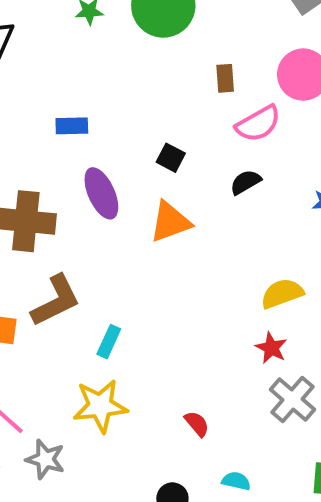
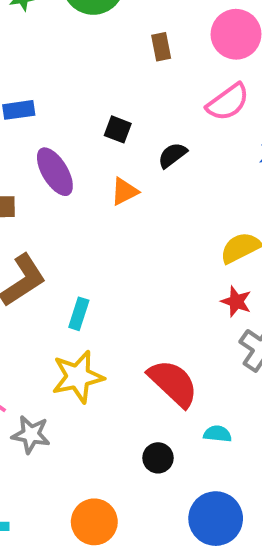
pink semicircle: (258, 124) -> (228, 102), moved
black semicircle: (245, 182) -> (172, 155), moved
orange triangle: (170, 222) -> (124, 191), size x0.7
red semicircle: (197, 424) -> (173, 383), size x2.0

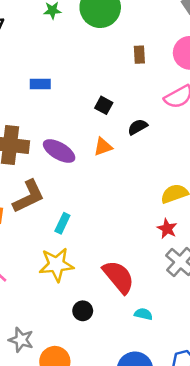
purple ellipse: (55, 172) -> (59, 151), moved, turned -36
gray star: (31, 434) -> (21, 340), moved
black circle: (158, 458) -> (83, 311), moved

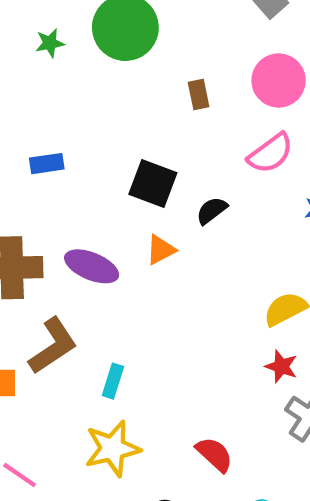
black square: (104, 105) -> (153, 184), size x1.6
red semicircle: (118, 277) -> (214, 454), size x0.7

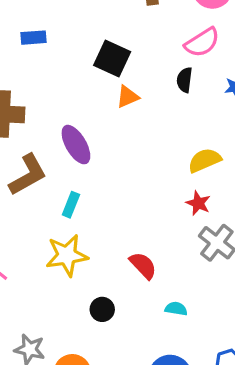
black semicircle: (212, 211) -> (185, 80), moved, turned -50
orange triangle: (161, 250) -> (128, 97), moved
purple ellipse: (92, 266) -> (76, 145), moved, turned 33

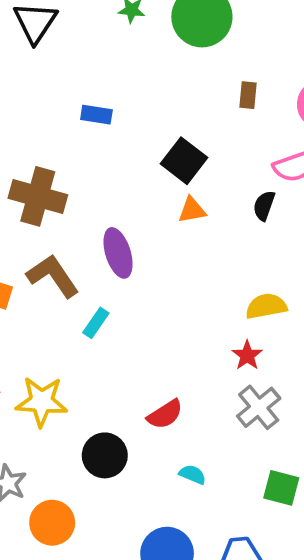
brown L-shape: (28, 175) -> (53, 276), turned -108
yellow star: (67, 255) -> (42, 401), moved
red semicircle: (143, 265) -> (165, 414), turned 88
black circle: (102, 309) -> (105, 455), size x1.5

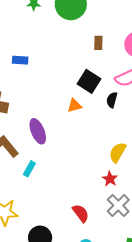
black square: (184, 161) -> (89, 81), moved
yellow semicircle: (266, 306) -> (118, 152), turned -45
red semicircle: (165, 414) -> (81, 213), moved, turned -90

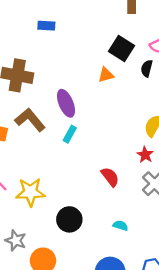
cyan rectangle: (29, 169) -> (70, 134), moved
red semicircle: (81, 213) -> (110, 177), moved

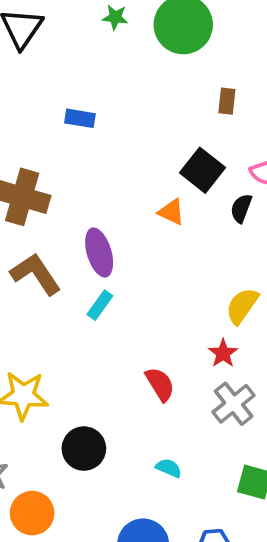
orange triangle: (106, 75) -> (171, 212), turned 35

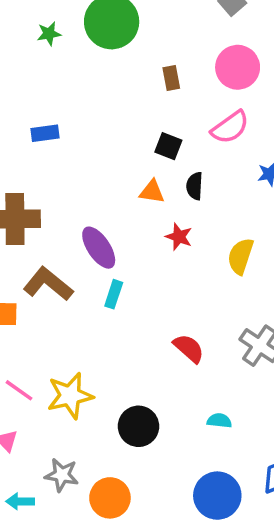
black square: (203, 170) -> (168, 146), size x0.7
black semicircle: (241, 208) -> (195, 186), moved
red star: (223, 353) -> (179, 237), moved

